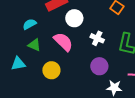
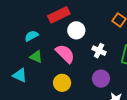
cyan triangle: (18, 64) -> (20, 75), turned 35
yellow circle: (51, 70) -> (62, 83), moved

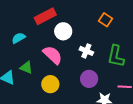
green triangle: (36, 57) -> (26, 68), moved

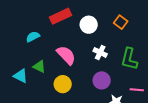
white circle: (63, 31) -> (89, 25), moved

